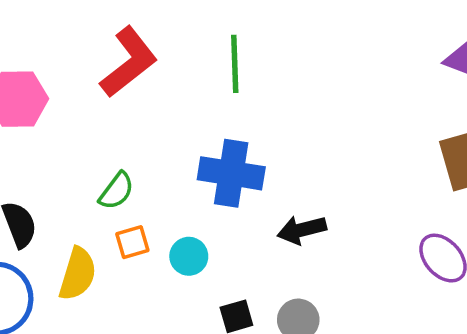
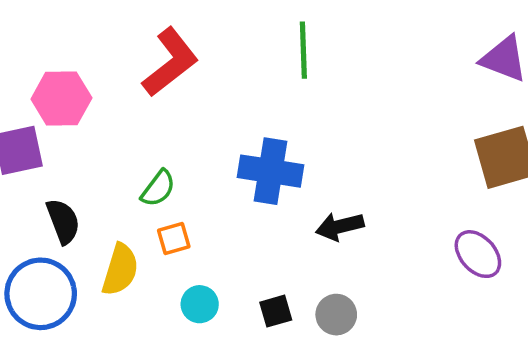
green line: (235, 64) -> (303, 50), moved
cyan circle: (189, 256) -> (200, 304), moved

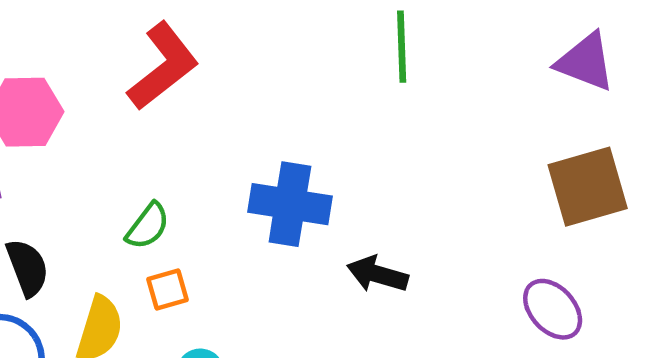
green line: (303, 50) -> (402, 47), moved
black arrow: (340, 226) -> (378, 274), turned 30

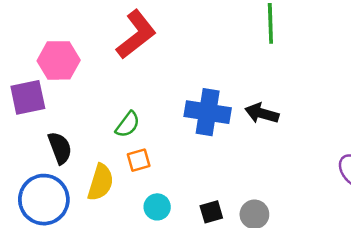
black arrow: (378, 274) -> (262, 113), moved

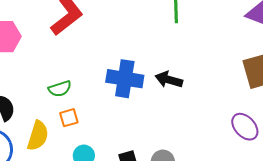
green semicircle: (128, 124) -> (60, 89), turned 35

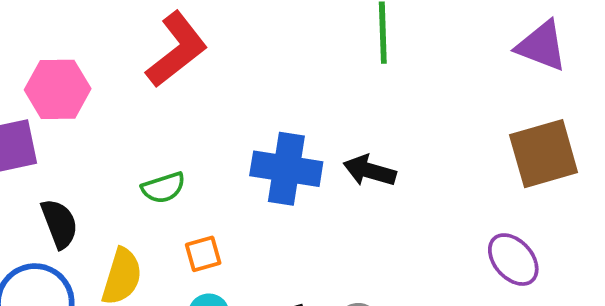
orange square: (69, 118) -> (203, 254), moved

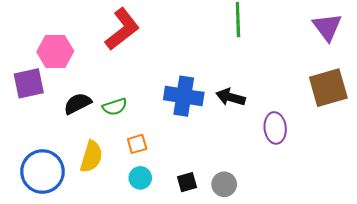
purple triangle: (542, 46) -> (327, 27), turned 32
black semicircle: (59, 224) -> (78, 104), moved, turned -96
purple ellipse: (513, 260) -> (275, 128), moved, turned 36

